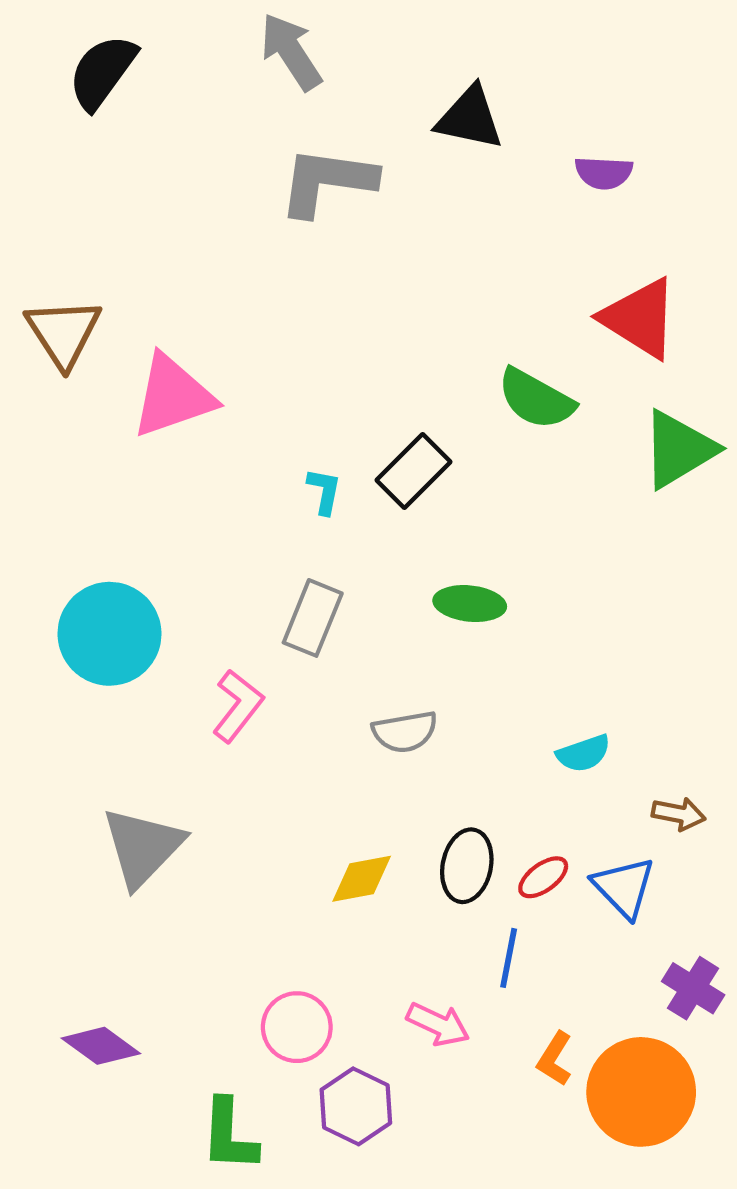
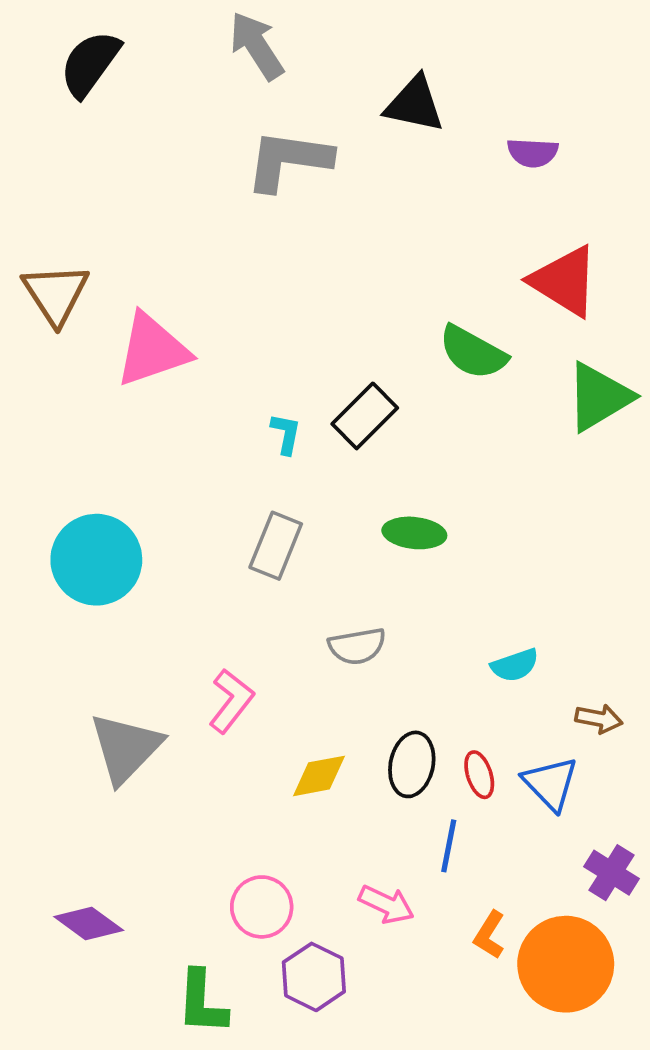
pink L-shape: (238, 706) -> (231, 701), moved
red ellipse: (543, 877) -> (479, 775), turned -72

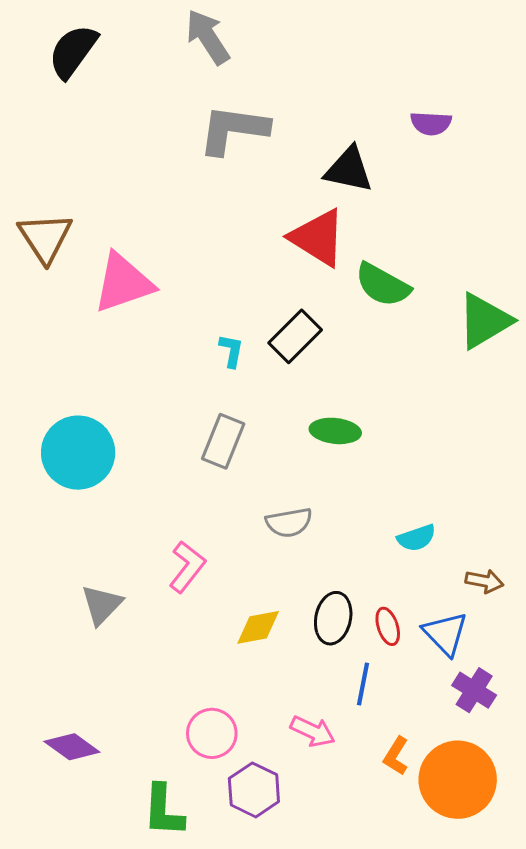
black triangle: (414, 104) -> (349, 170), moved
red triangle: (564, 281) -> (318, 238), moved
gray triangle: (126, 748) -> (102, 605), size x0.7
purple cross: (612, 873) -> (474, 690), moved

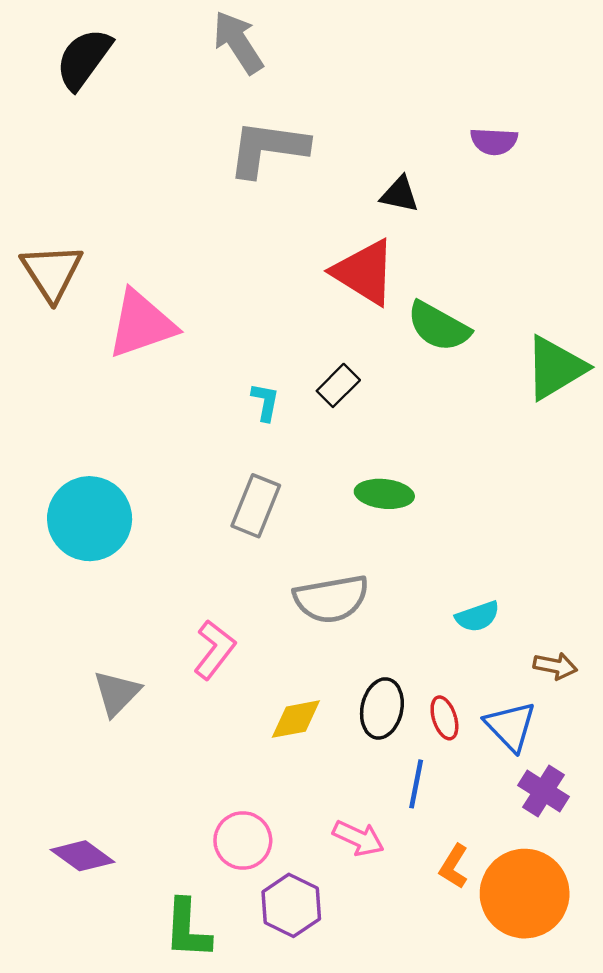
black triangle: (349, 170) -> (400, 194), size x0.7
black rectangle: (295, 336) -> (338, 385), size x0.7
gray semicircle: (289, 522) -> (331, 599), size x1.4

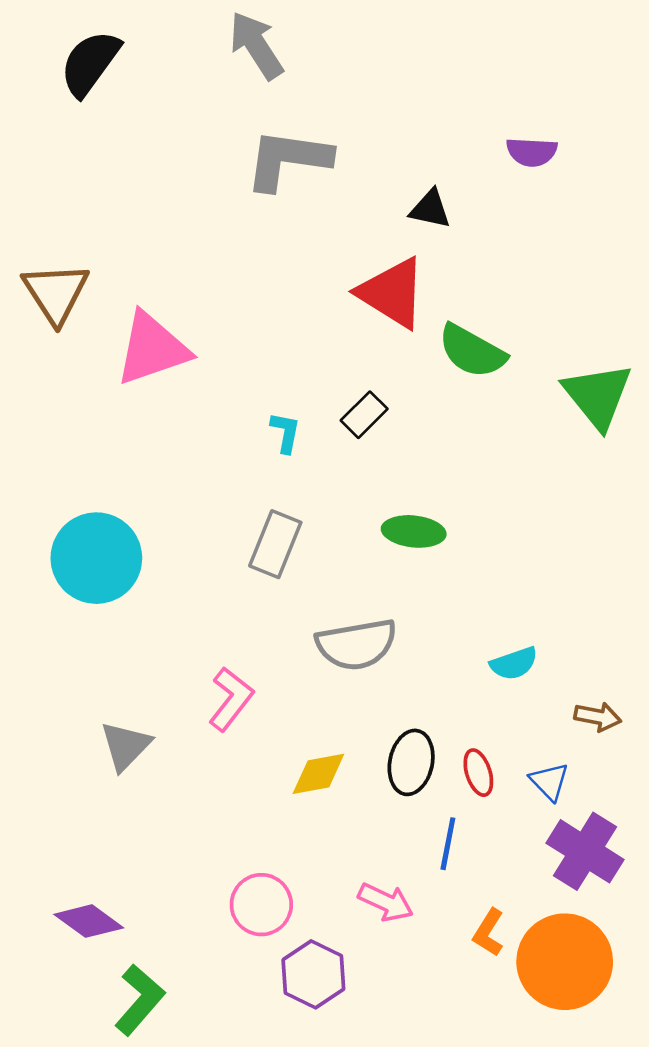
green triangle: (555, 368) -> (598, 396), turned -38
blue triangle: (510, 726) -> (549, 781), size x0.7
purple cross: (543, 791) -> (585, 851), size x1.4
green L-shape: (187, 929) -> (140, 1000), moved, turned -142

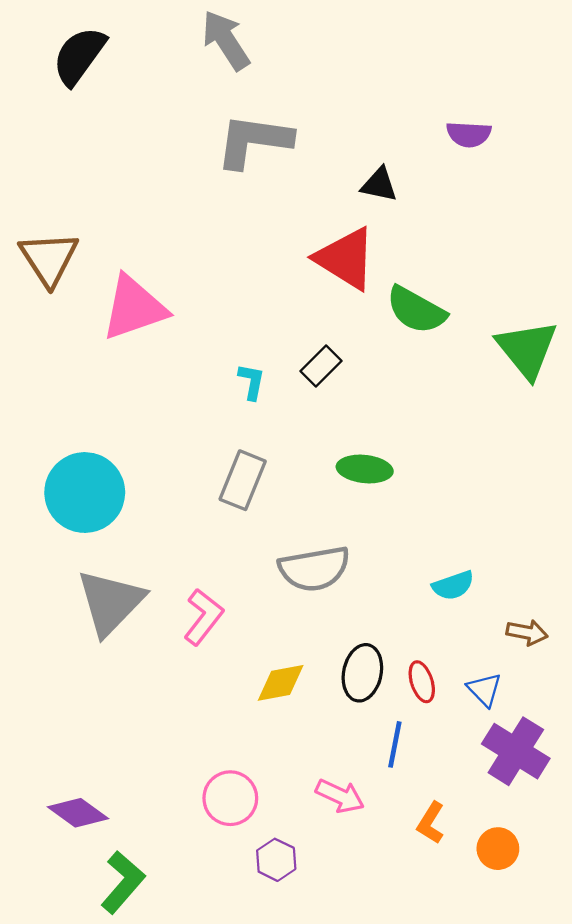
gray triangle: (126, 746) -> (110, 602), moved, size x1.5
orange circle: (565, 962) -> (498, 849), size x0.5
purple hexagon: (313, 974) -> (276, 860), size x0.7

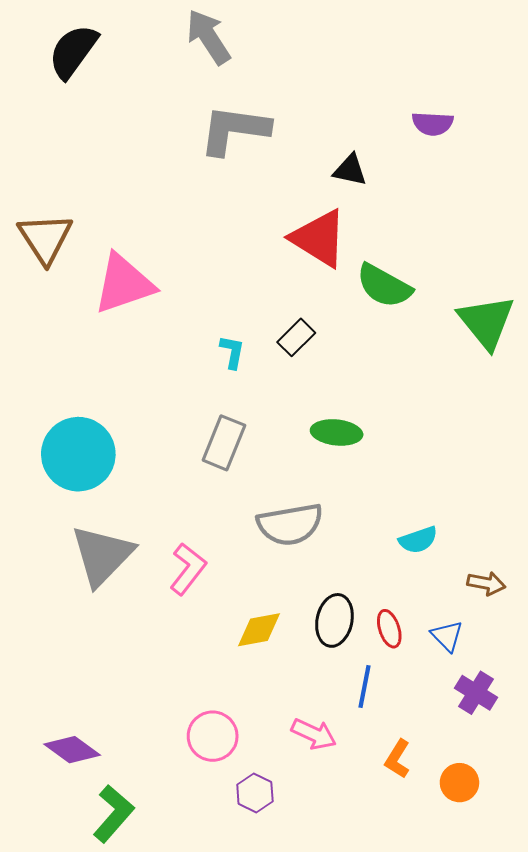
purple cross: (516, 751) -> (476, 693), size x0.7

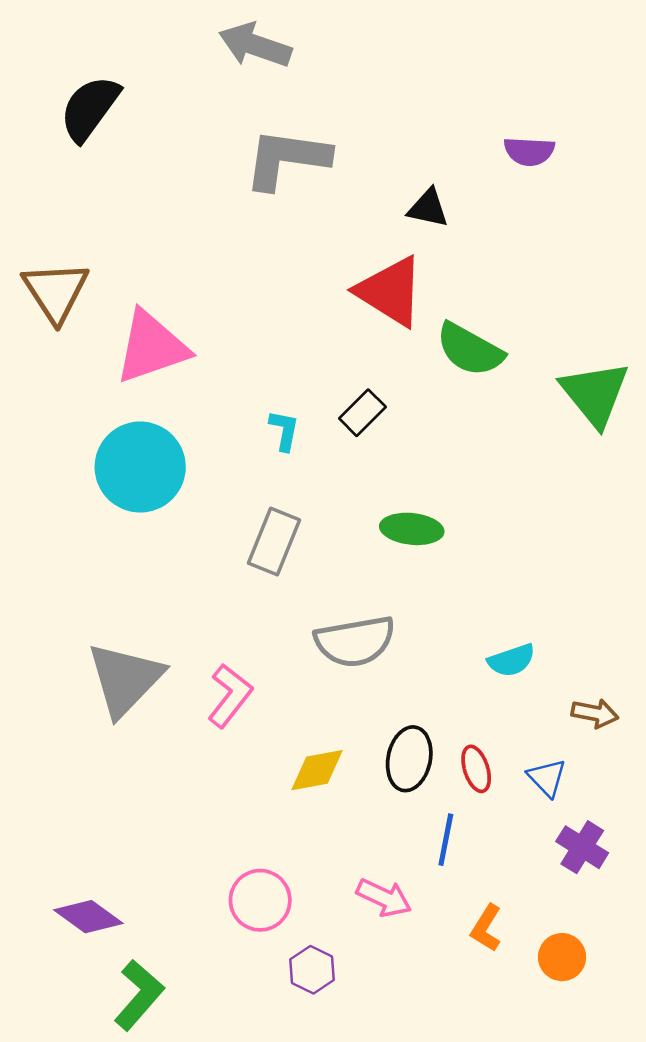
gray arrow: (208, 37) -> (255, 45), turned -38
black semicircle: (73, 51) -> (90, 108), moved
cyan circle: (78, 454) -> (140, 467), moved

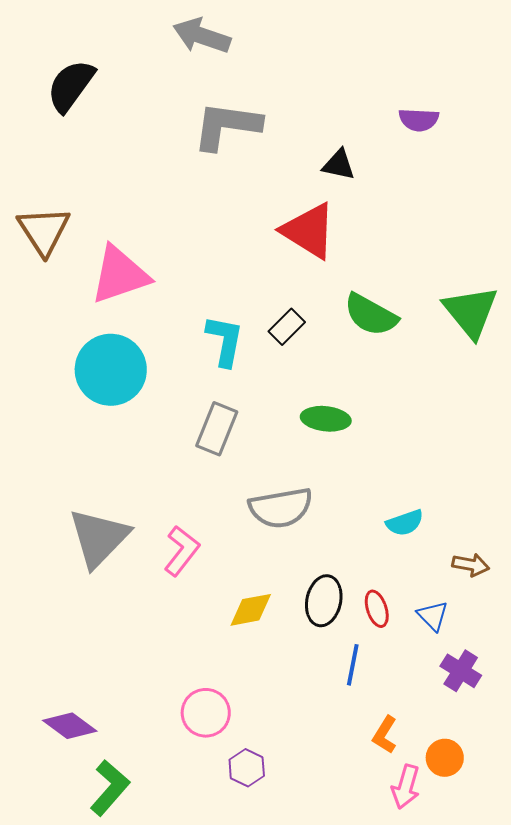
green semicircle: (470, 350) -> (371, 315), moved
cyan L-shape: (284, 430) -> (225, 341), size x1.6
pink arrow: (384, 898) -> (406, 787), moved, turned 81

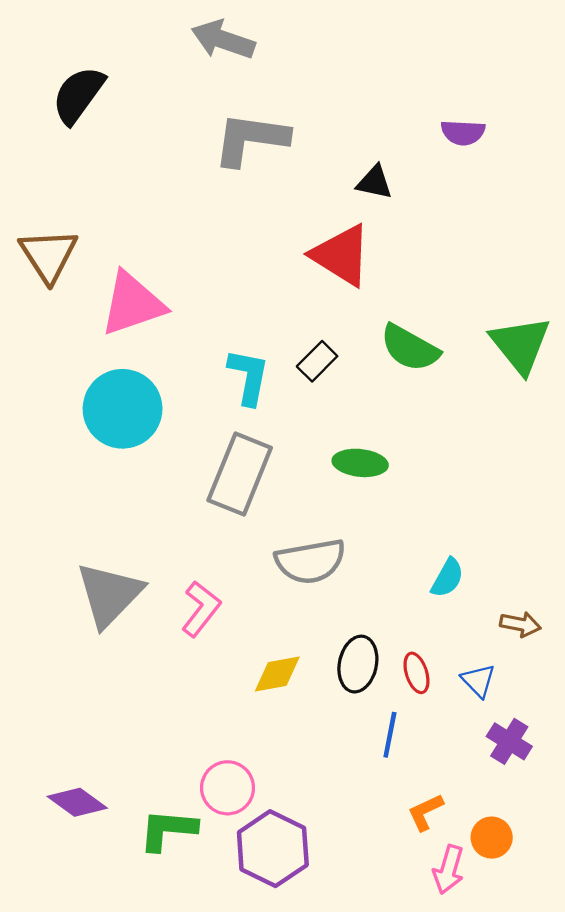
gray rectangle: (217, 429) -> (240, 474), size x1.4
cyan semicircle: (405, 523) -> (447, 578), turned -42
orange L-shape: (385, 735) -> (425, 812), turned 33
purple hexagon: (247, 768) -> (273, 849), size x1.8
green L-shape: (110, 788) -> (168, 830), moved, turned -126

